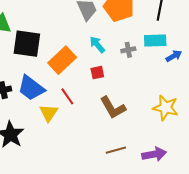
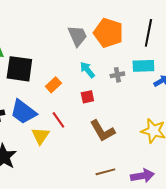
orange rectangle: (62, 60) -> (53, 85), size x0.6

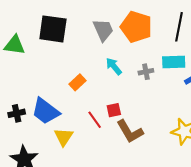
black square: (19, 69) -> (53, 29), moved
red square: (87, 97) -> (114, 110), moved
red line: (58, 120) -> (95, 120), moved

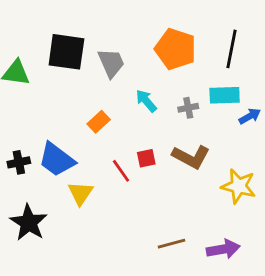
gray trapezoid: (103, 30) -> (111, 63), moved
brown L-shape: (130, 131) -> (191, 157), moved, turned -32

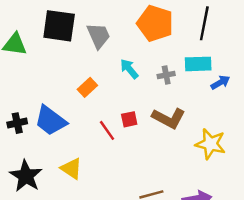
yellow triangle: (80, 193) -> (71, 169), moved, turned -30

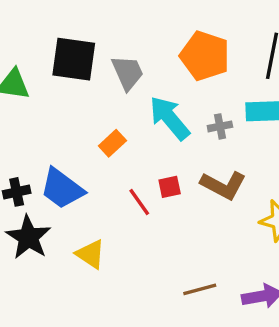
cyan arrow: (129, 69) -> (170, 118), size x1.6
black star: (26, 176) -> (28, 237), moved

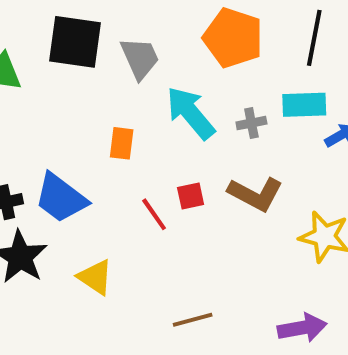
orange rectangle: (112, 143) -> (122, 143), turned -40
brown line: (200, 289) -> (193, 320), moved

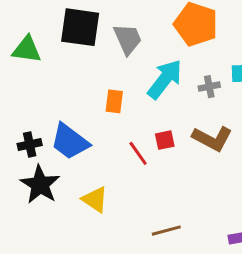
cyan arrow: (191, 113) -> (165, 79), turned 78

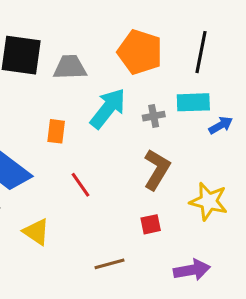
gray trapezoid: (128, 39) -> (70, 67), turned -68
brown L-shape: (212, 139) -> (157, 169), turned -87
red square: (165, 140) -> (151, 224), moved

